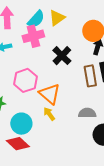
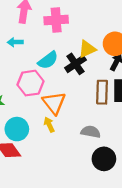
yellow triangle: (57, 18) -> (87, 49), moved
cyan semicircle: (36, 19) -> (48, 60), moved
pink cross: (33, 36) -> (56, 20), moved

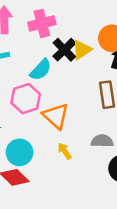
black cross: (75, 64) -> (64, 50), moved
yellow arrow: (49, 125) -> (65, 151), moved

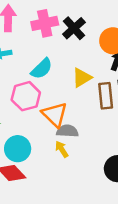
black cross: (64, 50) -> (74, 28), moved
yellow triangle: (82, 50) -> (82, 78), moved
gray semicircle: (102, 141) -> (67, 131), moved

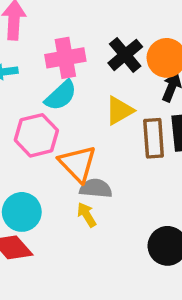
pink cross: (45, 23) -> (65, 58), moved
black cross: (74, 28) -> (125, 55), moved

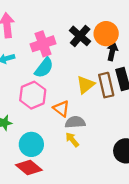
yellow triangle: (119, 111) -> (86, 85), moved
orange triangle: (78, 164) -> (61, 109), size x0.7

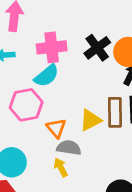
yellow triangle: (86, 85) -> (90, 120), moved

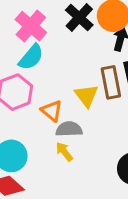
pink cross: (52, 47) -> (31, 26), turned -32
yellow triangle: (90, 120) -> (86, 96), turned -30

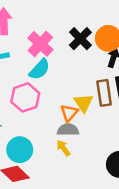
orange triangle: (52, 111) -> (69, 113), moved, turned 30

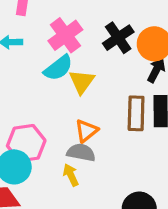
pink hexagon: (25, 97) -> (26, 143), moved
yellow triangle: (84, 103) -> (82, 82), moved

